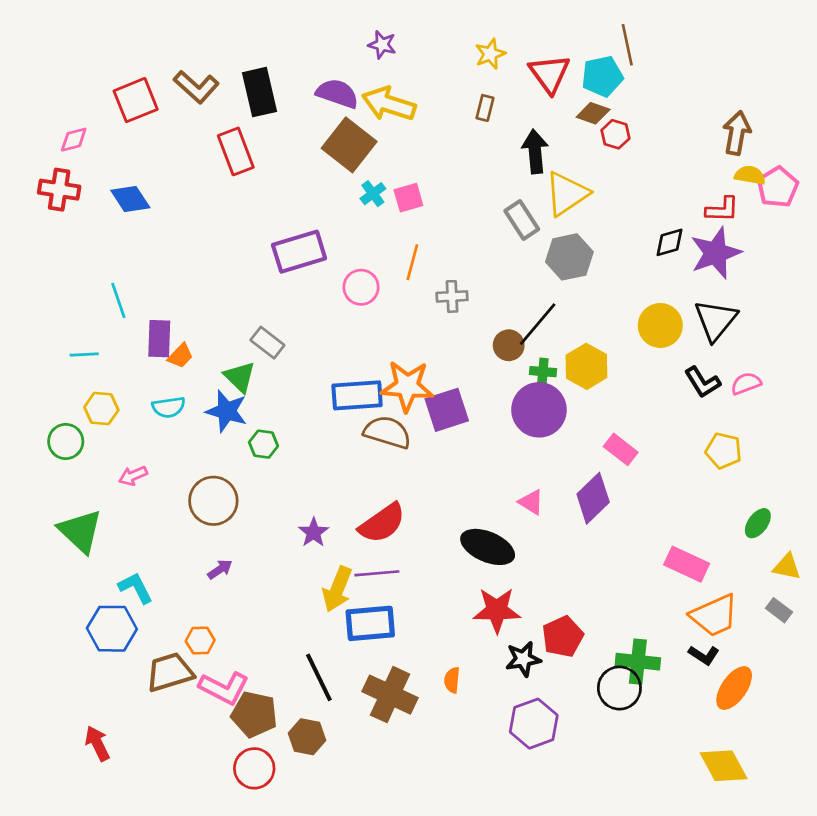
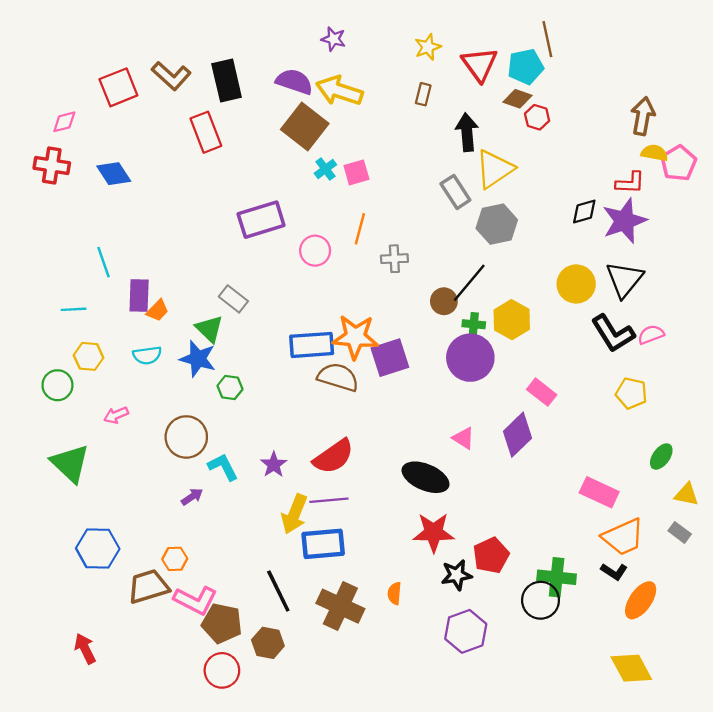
black L-shape: (702, 382) -> (613, 333), size x1.4
cyan L-shape: (136, 588) -> (223, 467), moved

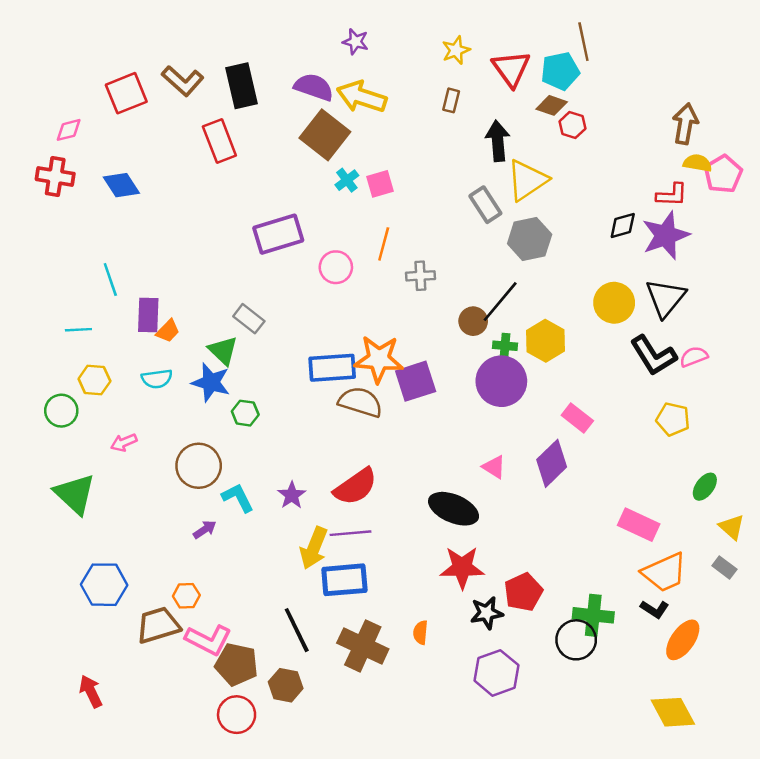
yellow triangle: (687, 494) -> (732, 527), turned 30

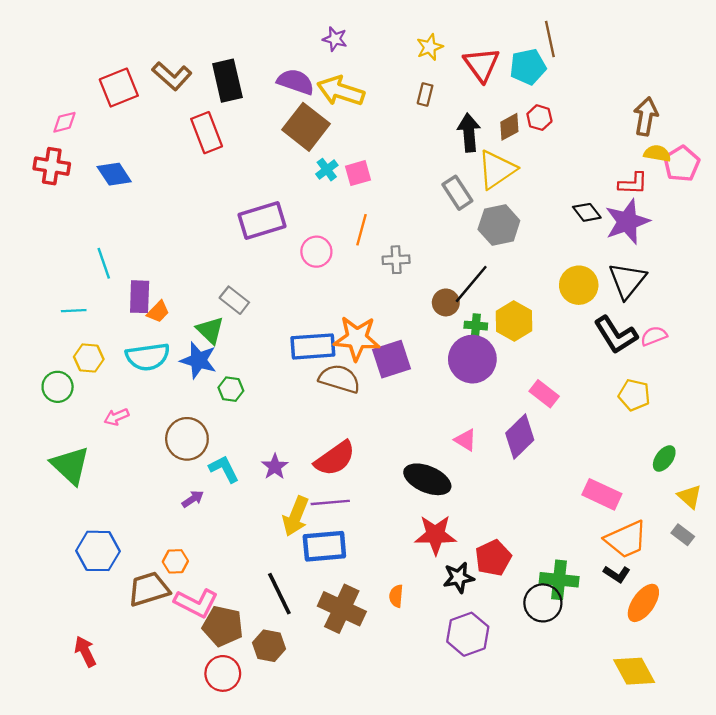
brown diamond: (552, 105) -> (509, 127), moved, turned -48
black diamond: (623, 226) -> (587, 212), turned 68
cyan semicircle: (157, 379) -> (148, 357), size x1.5

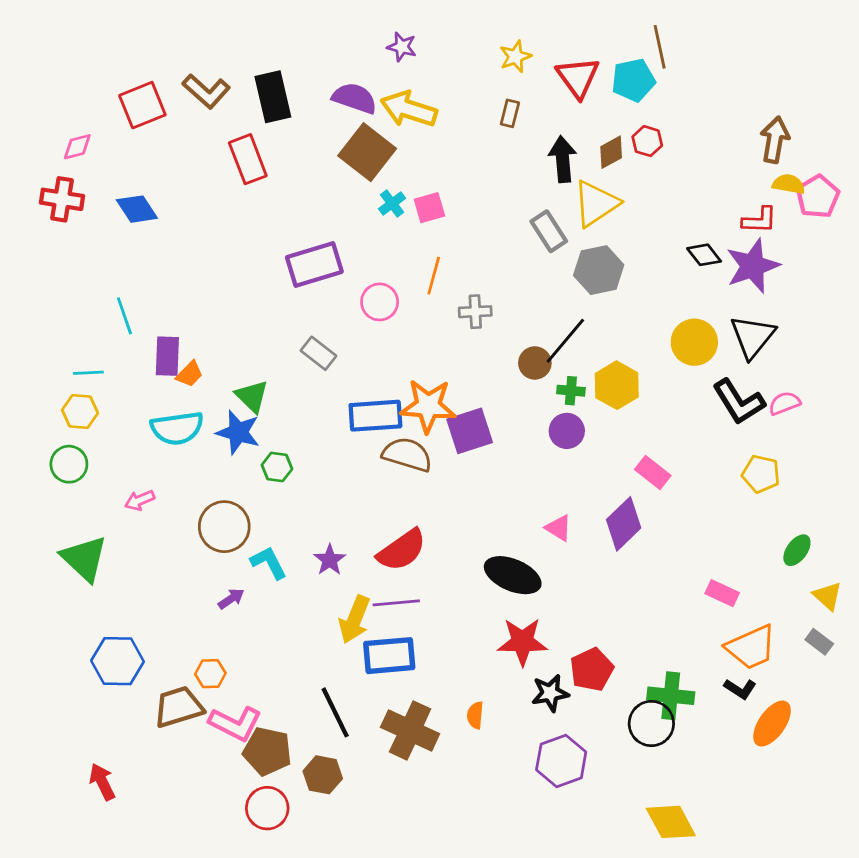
gray rectangle: (234, 300) -> (319, 353), moved
yellow hexagon: (89, 358) -> (80, 412), moved
purple circle: (472, 359) -> (567, 431), size x0.6
pink rectangle: (602, 494) -> (722, 593), size x0.7
yellow diamond: (634, 671) -> (671, 822), moved

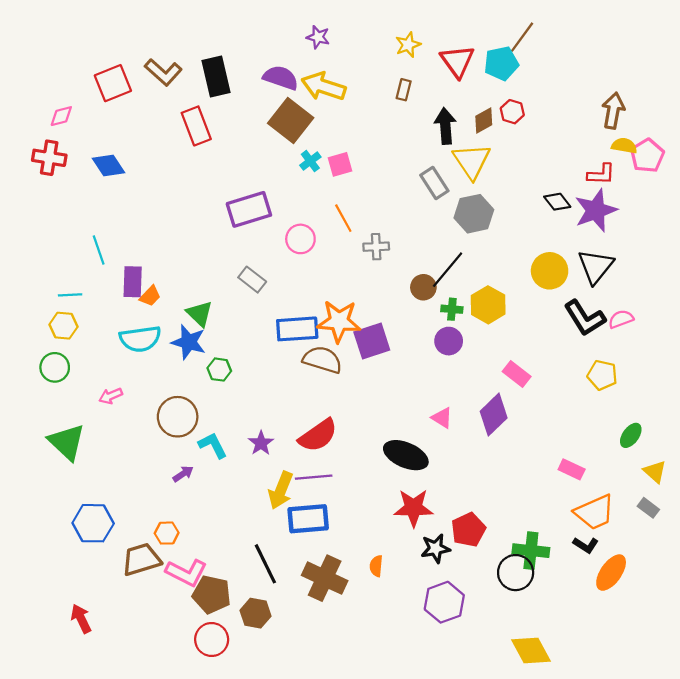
brown line: (660, 47) -> (522, 37), turned 48
yellow triangle: (596, 204) -> (472, 161), turned -30
orange line: (434, 276) -> (343, 218), turned -44

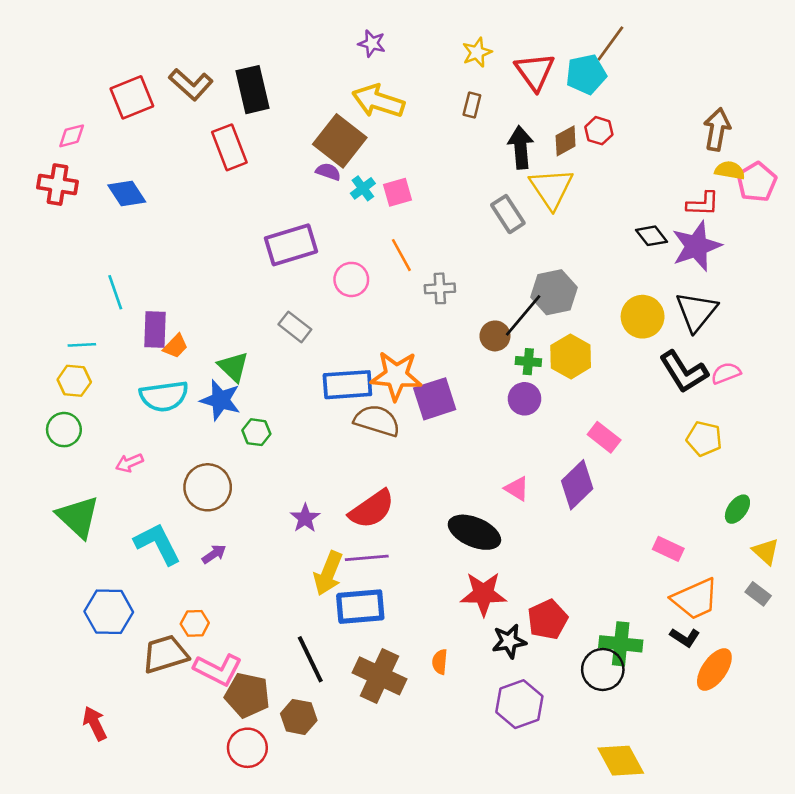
purple semicircle: (281, 78) -> (328, 172), moved, size x0.6
gray hexagon: (474, 214) -> (554, 292), moved
cyan L-shape: (213, 445) -> (158, 544), moved, size x1.4

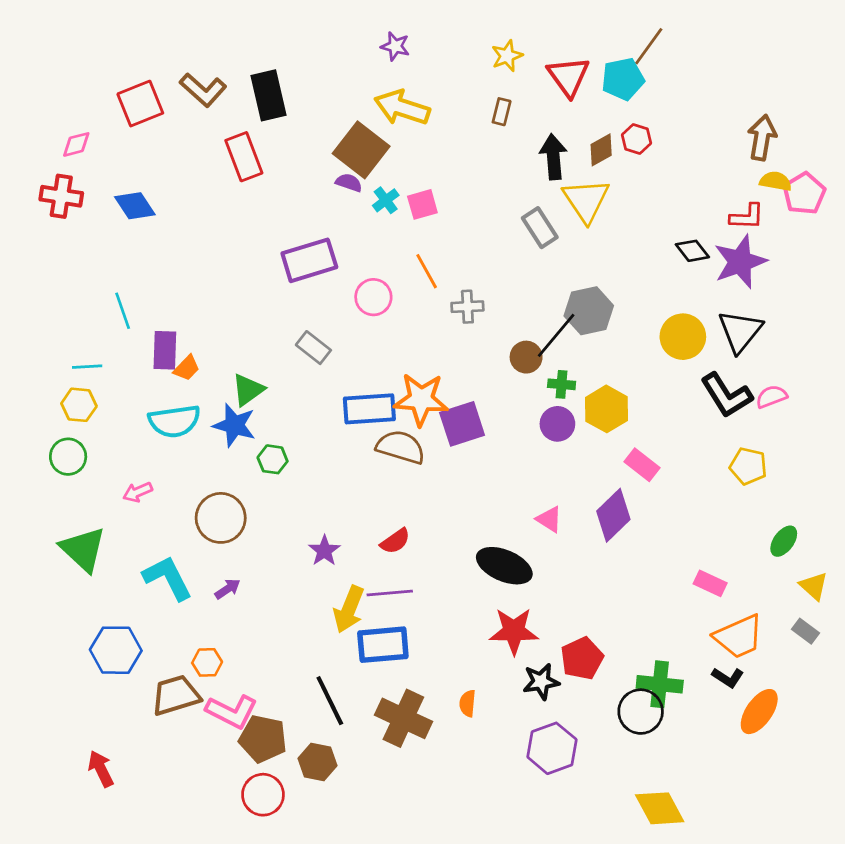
yellow hexagon: (571, 356) -> (607, 409), moved
green triangle: (233, 367) -> (248, 390), turned 40
red semicircle: (372, 509) -> (395, 541), size x0.6

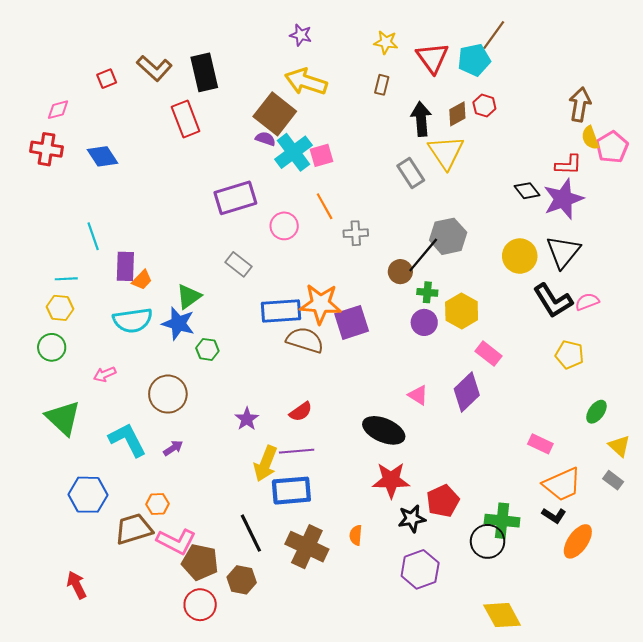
yellow star: (507, 56) -> (386, 42), turned 30
red square: (140, 104) -> (107, 79), size x0.6
yellow semicircle: (776, 181) -> (590, 138), turned -120
cyan cross: (386, 200) -> (293, 152), size x1.8

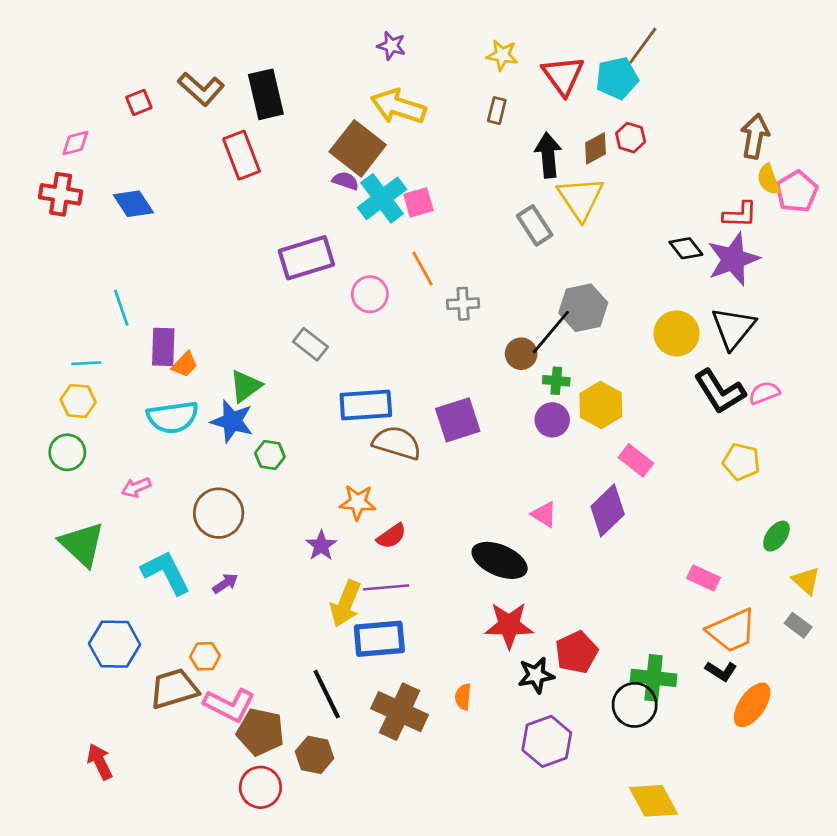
orange star: (320, 304) -> (358, 502), moved, size x0.7

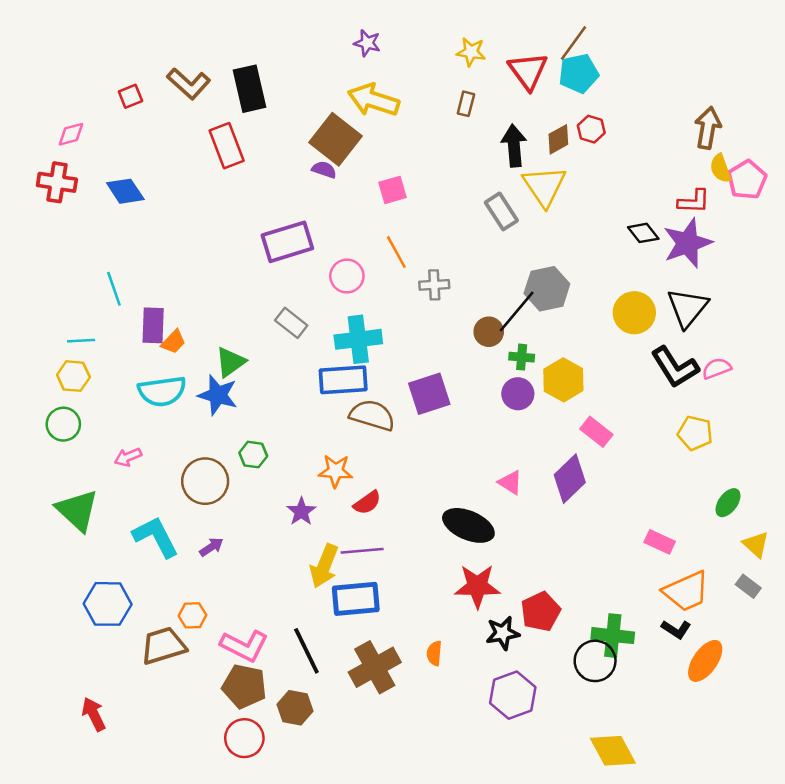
brown line: (643, 46) -> (574, 43), moved
cyan cross: (382, 198) -> (358, 339), moved, turned 30
green hexagon: (270, 455) -> (253, 455), moved
pink L-shape: (229, 705) -> (244, 646), moved
brown cross: (400, 712) -> (375, 667), turned 36

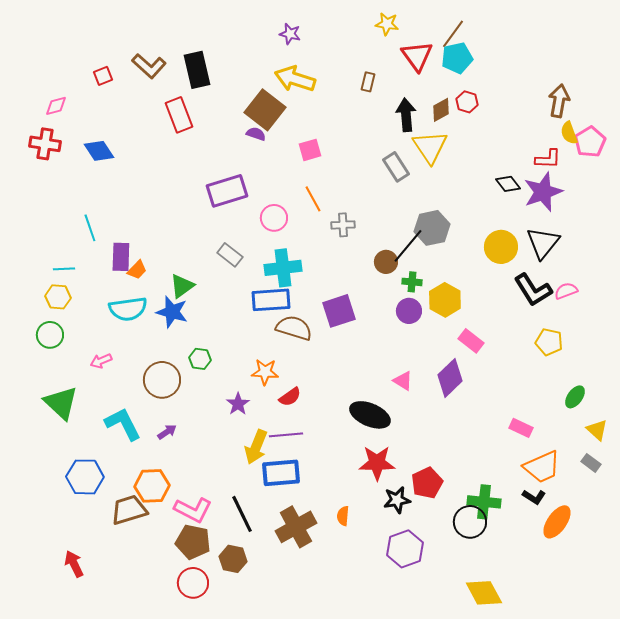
yellow star: (471, 52) -> (387, 24), moved
orange hexagon: (192, 615) -> (152, 486), size x1.6

